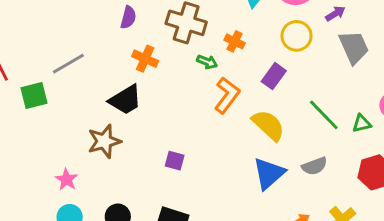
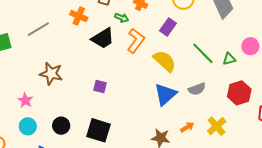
gray line: (68, 64) -> (38, 29), moved
black trapezoid: (125, 100) -> (103, 38), moved
brown star: (104, 141) -> (51, 74), turned 30

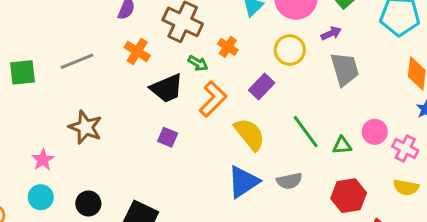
purple square: (100, 86) -> (168, 137), moved

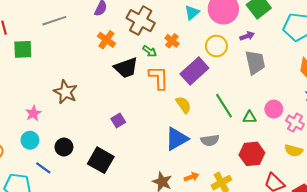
gray line: (77, 61) -> (54, 21), moved
purple rectangle: (262, 86) -> (194, 71), size x1.5
orange L-shape: (213, 99) -> (159, 78), turned -50
yellow semicircle: (250, 134) -> (183, 105), size x0.7
purple square: (168, 137) -> (118, 120), moved, turned 32

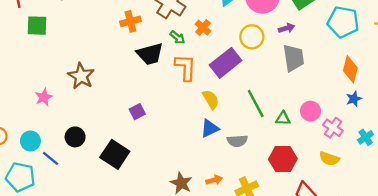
orange cross: (106, 40) -> (130, 21), turned 36
blue triangle: (177, 139) -> (210, 128), moved, size x0.7
cyan circle: (30, 140) -> (30, 141), moved

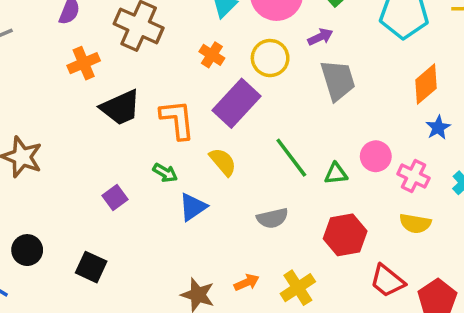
orange cross: (203, 28) -> (212, 55), moved
green arrow: (177, 37) -> (165, 173), moved
orange diamond: (350, 69) -> (426, 84), turned 44
blue triangle: (210, 128) -> (193, 207), moved
black square: (115, 154) -> (91, 267), size x0.7

